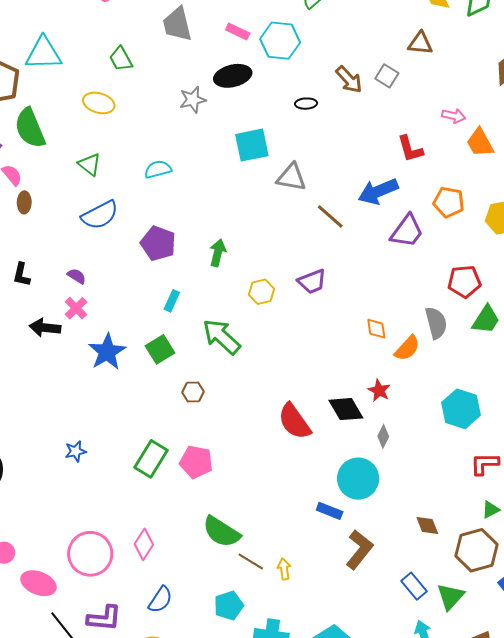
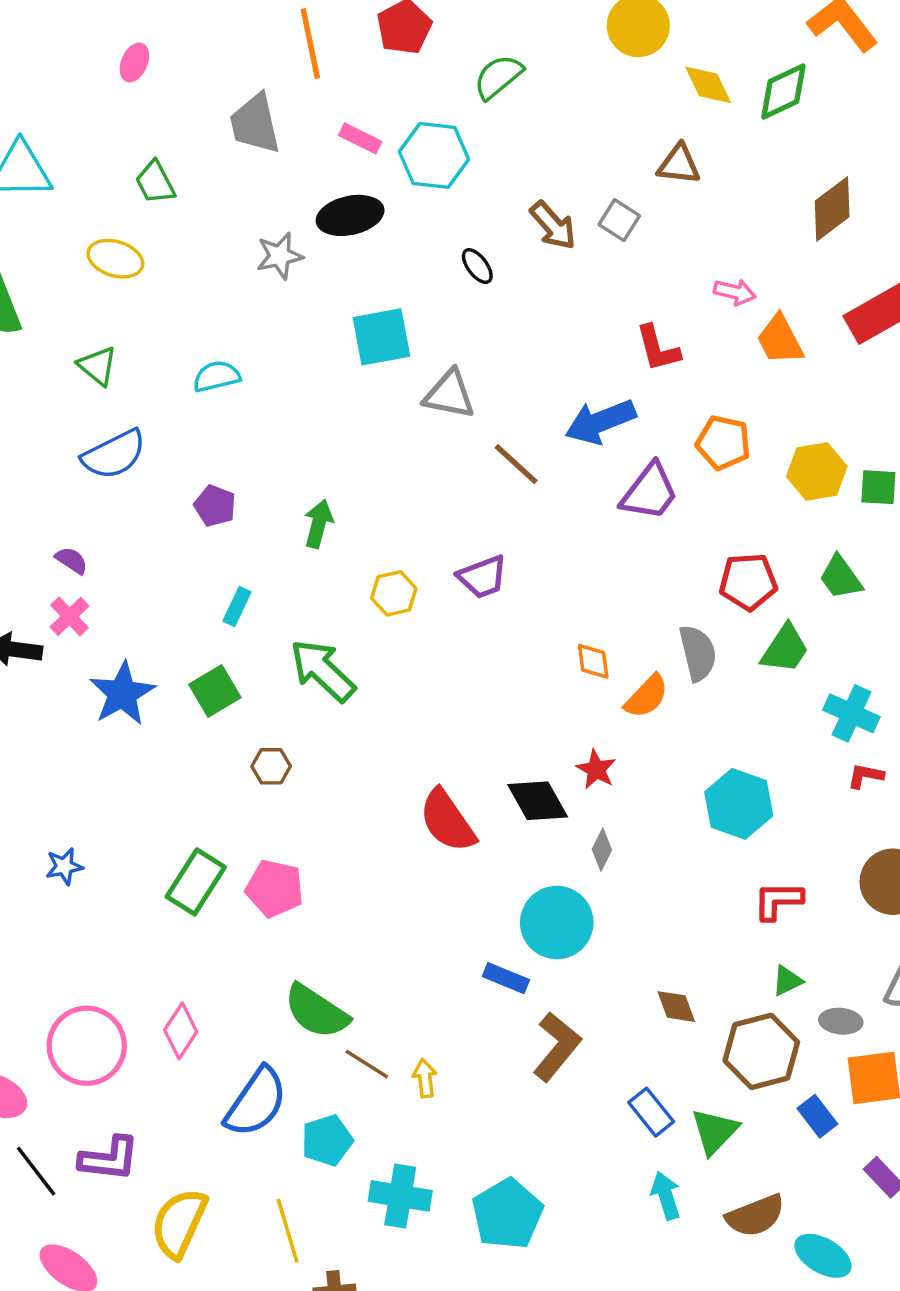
black ellipse: (306, 104) -> (477, 266), turned 55
purple pentagon: (158, 243) -> (215, 506), size x0.7
blue semicircle: (160, 600) -> (256, 1102), moved, size x1.5

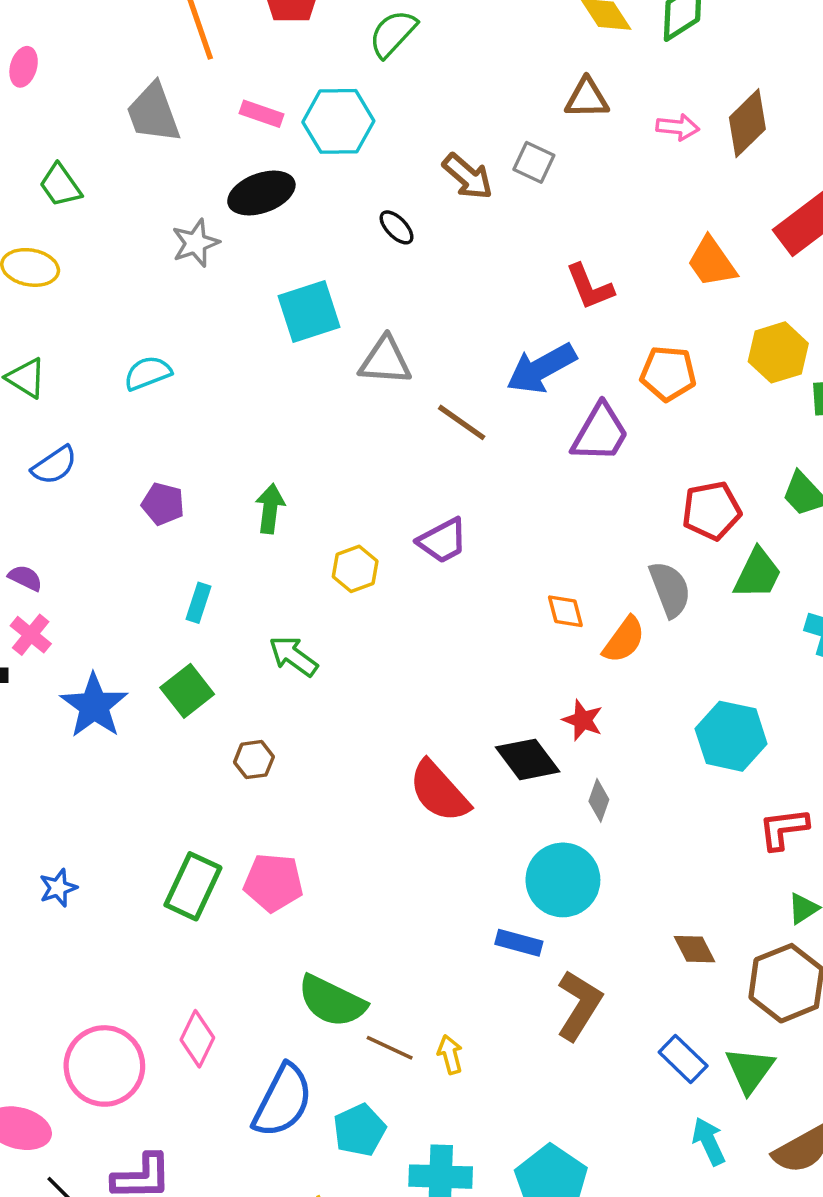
pink arrow: (735, 292) -> (678, 127), moved
blue semicircle: (114, 454) -> (54, 465), size x0.7
yellow hexagon: (817, 471) -> (778, 352), moved
green arrow: (323, 670) -> (293, 656), size x0.7

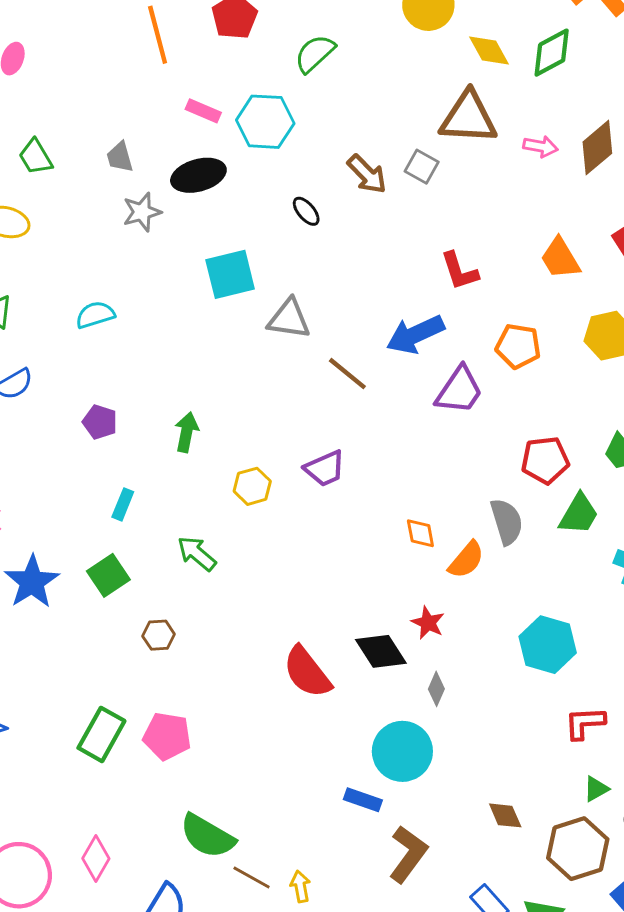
brown triangle: (587, 98) -> (468, 118), size x1.6
gray trapezoid: (153, 113) -> (120, 157), moved, size x0.6

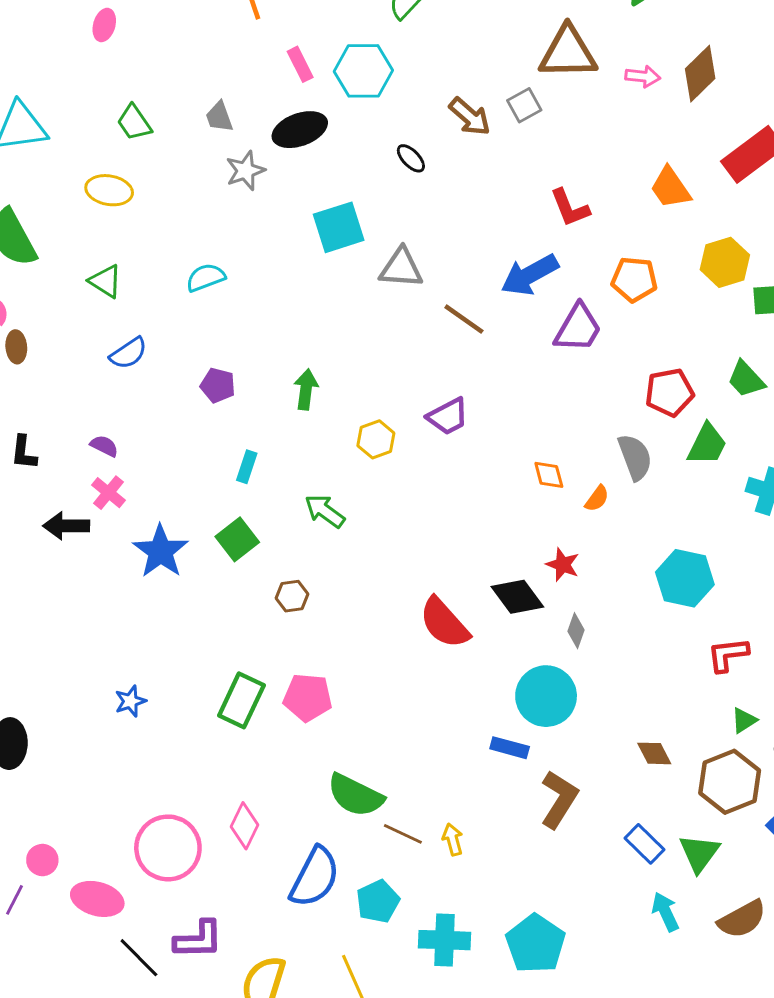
pink rectangle: (203, 111) -> (300, 64), turned 44
gray square: (422, 167) -> (524, 105), turned 36
orange semicircle: (466, 560) -> (597, 499), size x0.7

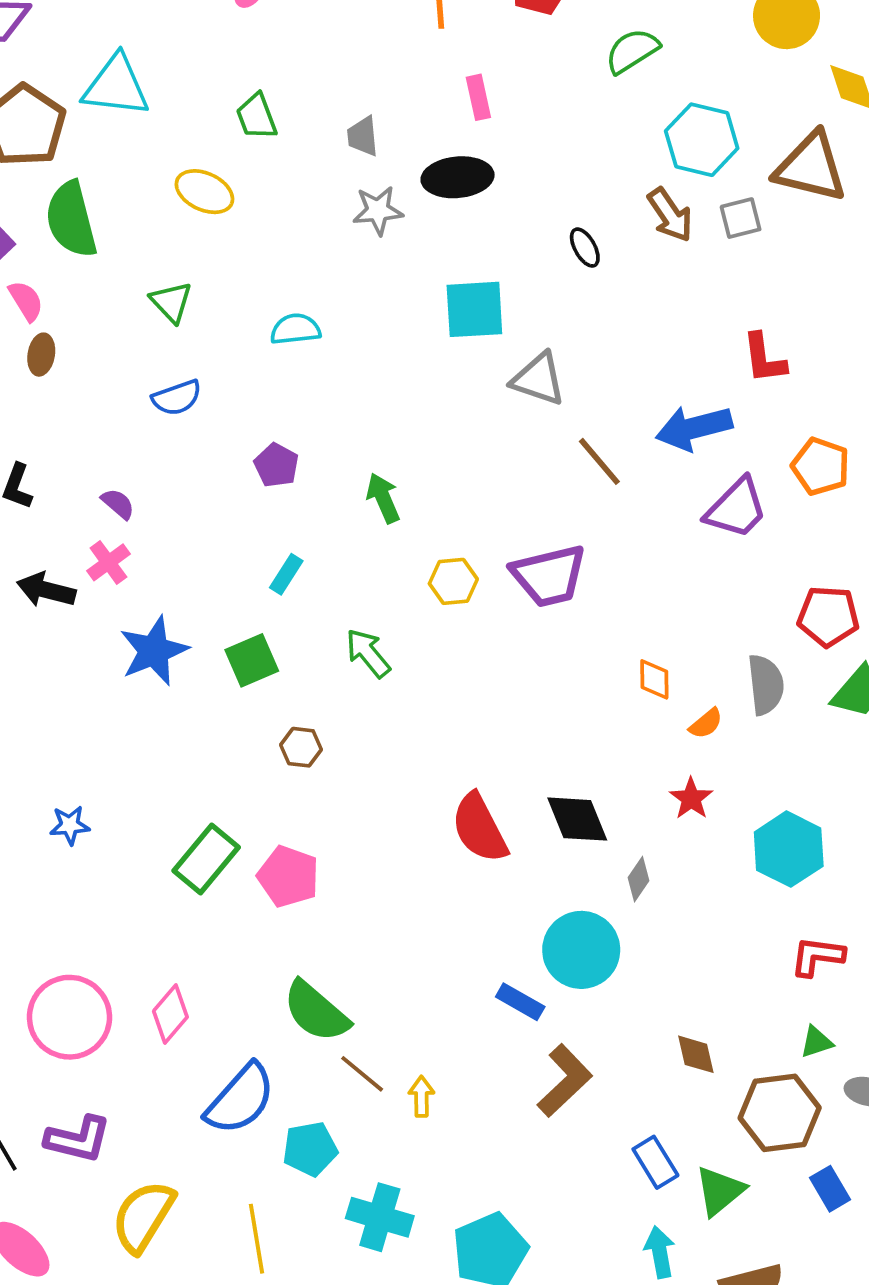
cyan hexagon: (363, 71) -> (702, 140), moved
green arrow: (306, 389) -> (383, 498), turned -45
purple trapezoid: (448, 416) -> (549, 576), size x1.4
red star: (563, 565) -> (691, 799), moved

